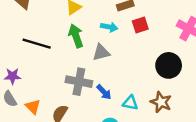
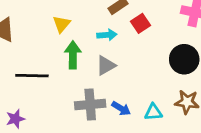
green arrow: (76, 36) -> (73, 55), turned 35

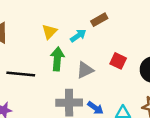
red square: (140, 23) -> (118, 61), moved, turned -35
cyan arrow: (107, 35) -> (78, 36), moved, turned -35

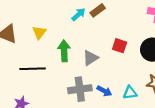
yellow triangle: (49, 32) -> (39, 32), moved
cyan arrow: (78, 36) -> (78, 14), moved

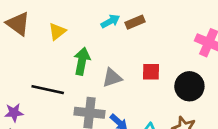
red square: (120, 46) -> (151, 72), turned -32
black line: (33, 69) -> (48, 90), moved

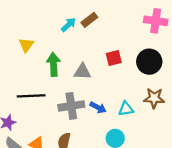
gray triangle: (112, 78) -> (82, 72), turned 36

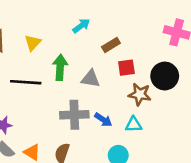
brown rectangle: (89, 20) -> (111, 45), moved
black line: (31, 96) -> (26, 82), moved
brown star: (154, 98) -> (140, 94), moved

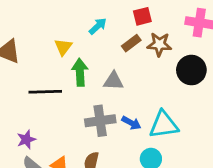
yellow triangle: (33, 43) -> (63, 47), moved
red square: (126, 68) -> (142, 16), moved
brown star: (140, 94) -> (159, 44), moved
cyan triangle: (133, 125) -> (164, 125), size x1.6

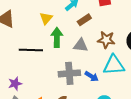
brown rectangle: (131, 43) -> (84, 20), moved
brown star: (159, 44) -> (106, 40), moved
cyan triangle: (164, 125) -> (114, 65), moved

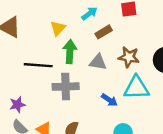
gray cross: (69, 73) -> (66, 87), moved

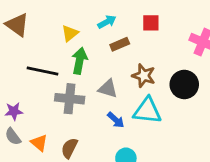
gray triangle: (98, 62) -> (108, 89), moved

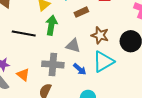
gray cross: (70, 99) -> (53, 64), moved
cyan triangle: (147, 111) -> (103, 62), turned -35
orange triangle: (39, 143) -> (23, 75), moved

